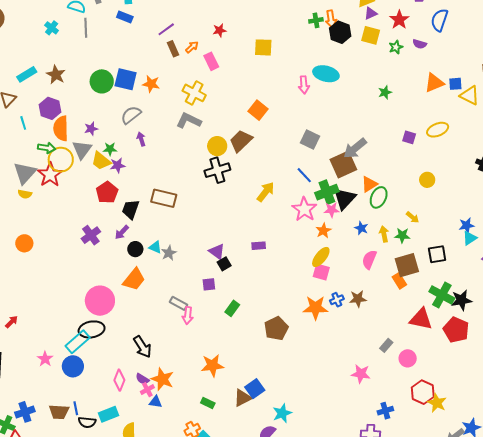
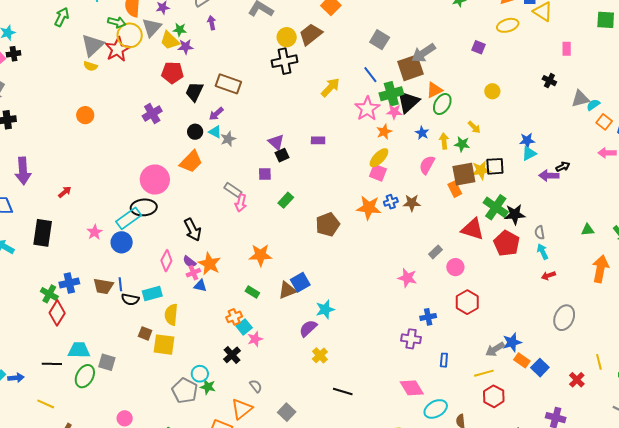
yellow ellipse: (438, 130) -> (508, 25), moved
red pentagon: (107, 192) -> (172, 73), turned 30
purple arrow: (122, 232) -> (216, 114), moved
yellow star: (437, 403) -> (481, 170), moved, turned 30

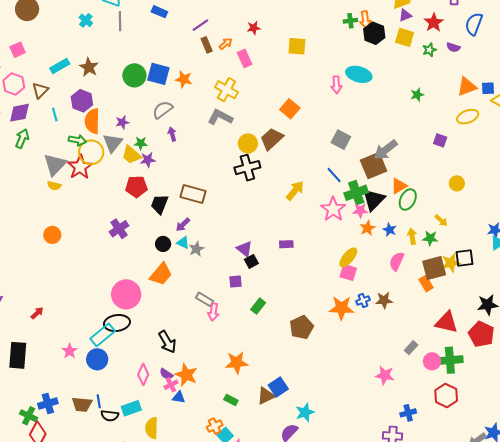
orange star: (384, 132) -> (367, 228), moved
green cross: (496, 207) -> (450, 360), moved, turned -35

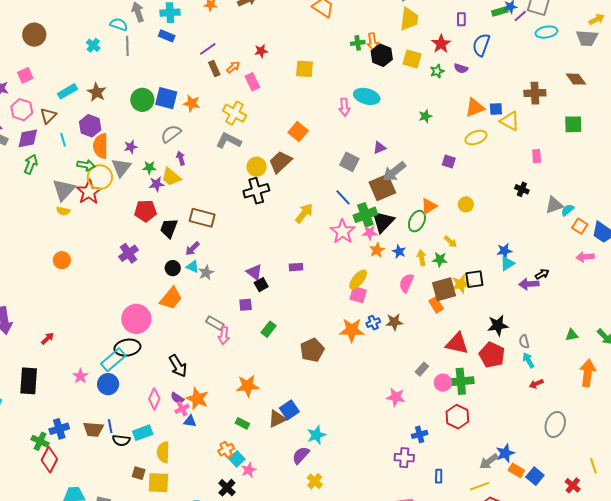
purple triangle: (405, 15) -> (379, 148), moved
yellow trapezoid: (131, 155) -> (171, 177), moved
orange triangle: (399, 186) -> (429, 206), moved

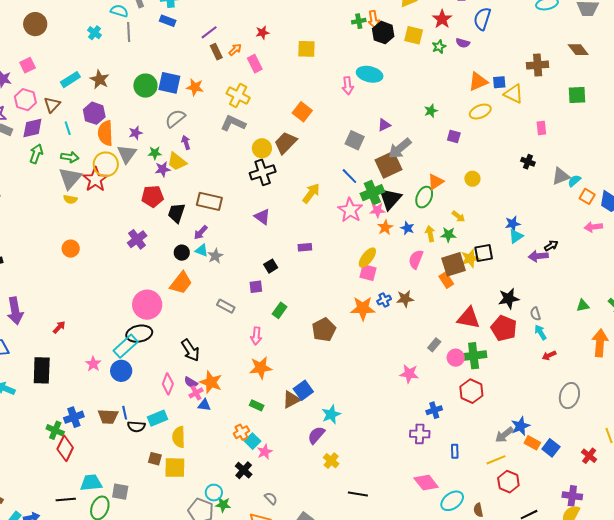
green star: (425, 116) -> (431, 111), moved
green arrow: (86, 165) -> (70, 157), moved
purple triangle: (254, 272) -> (262, 217), moved
pink arrow: (224, 336) -> (256, 336), moved

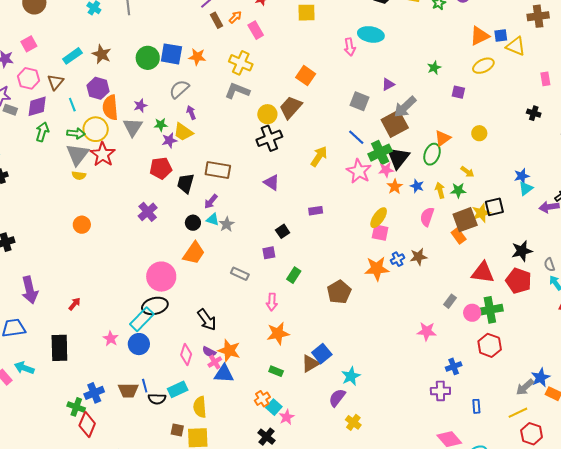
yellow circle: (106, 164) -> (96, 129), moved
blue triangle: (204, 405) -> (224, 374), size x1.5

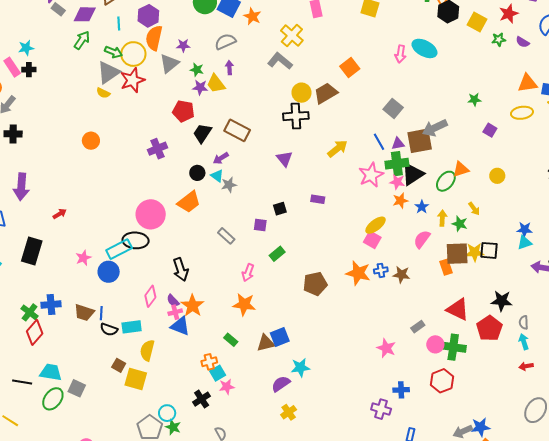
purple triangle: (388, 84) -> (398, 144), moved

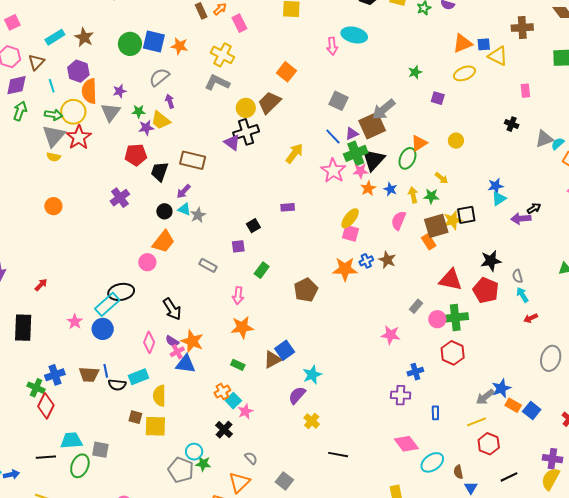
purple triangle: (284, 159) -> (232, 142), moved
pink circle: (151, 214) -> (147, 262), moved, size x0.6
brown star: (401, 275) -> (387, 260), turned 30

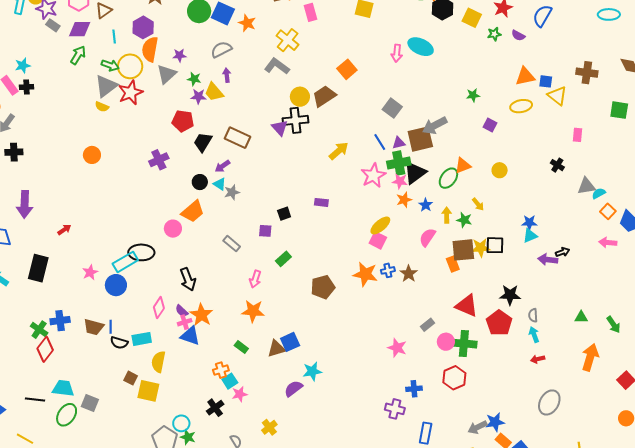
blue rectangle: (435, 413) -> (426, 433), size x1.5
yellow cross: (312, 421) -> (269, 427), moved

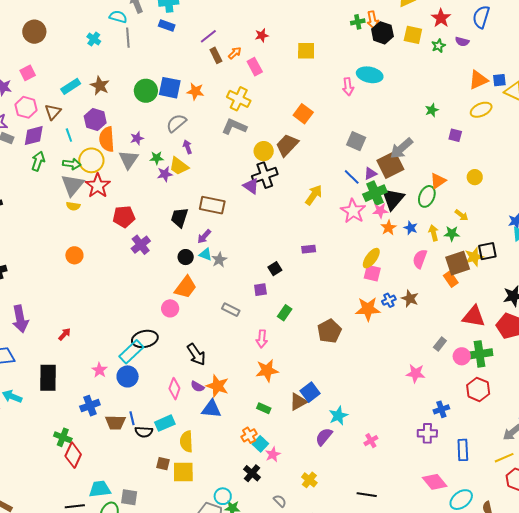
red pentagon: (183, 121) -> (124, 217), moved
blue cross: (60, 321) -> (90, 406), moved
pink cross: (185, 322) -> (371, 441), moved

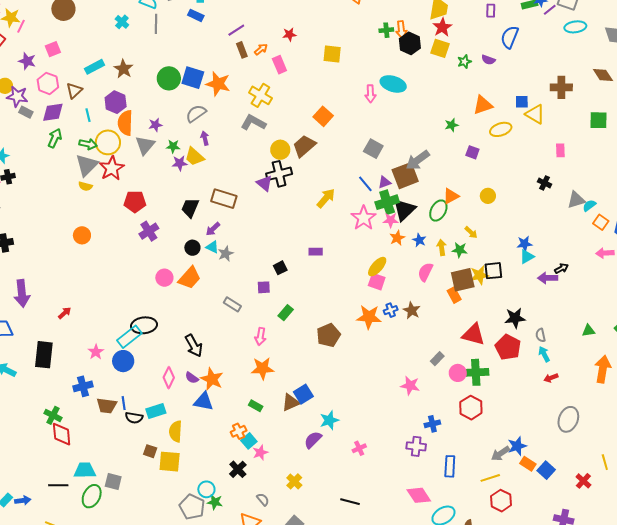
red star: (441, 18) -> (442, 27), moved
orange triangle: (478, 80) -> (483, 105), moved
orange star: (195, 91) -> (218, 84), size x1.4
pink circle: (170, 308) -> (164, 278), moved
red diamond: (73, 455) -> (62, 434), turned -35

